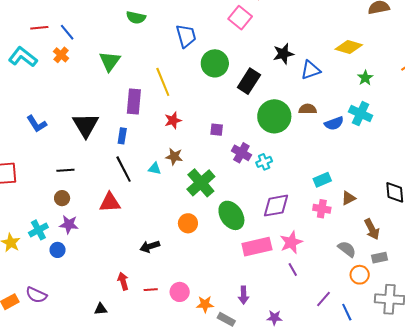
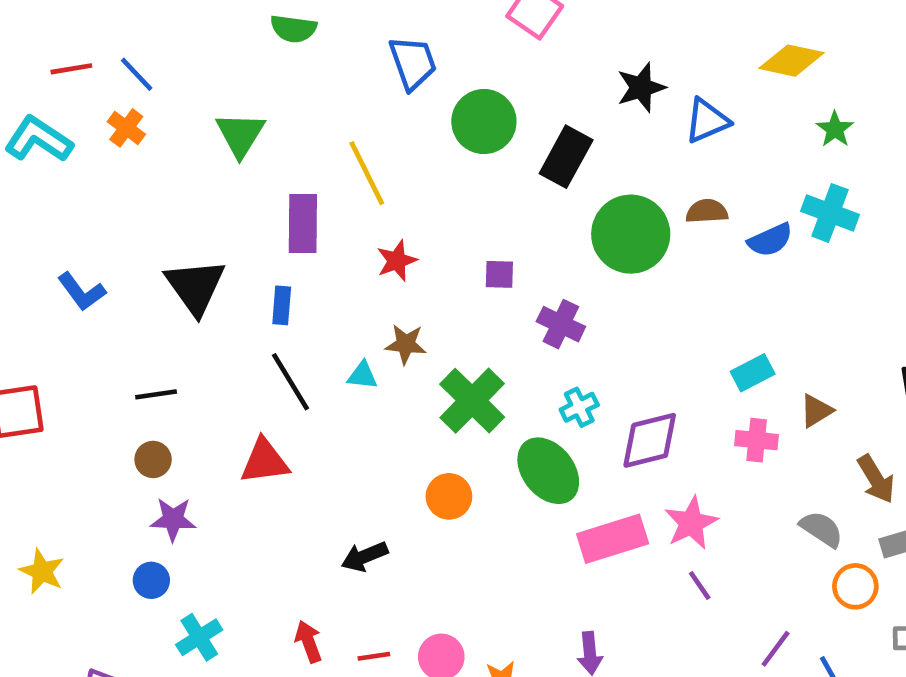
cyan cross: (264, 162) -> (579, 407), moved
cyan cross: (38, 230) -> (199, 637), moved

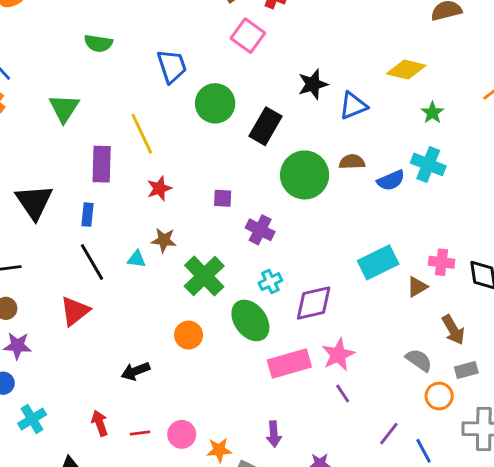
cyan rectangle: (753, 373) -> (378, 262), size x1.5
pink cross: (757, 440) -> (442, 262), moved
red triangle: (265, 461) -> (75, 311), turned -32

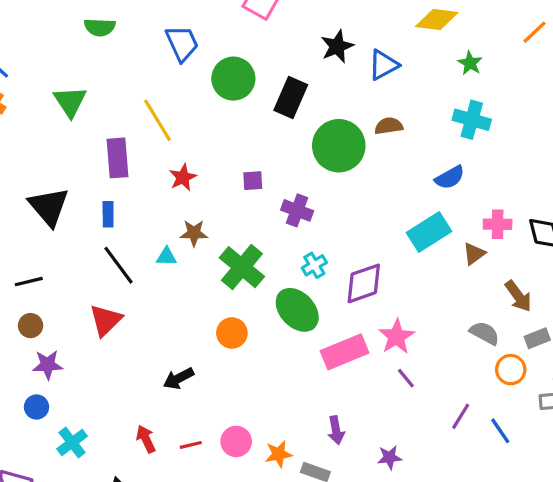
blue semicircle: (391, 180) -> (450, 177), moved

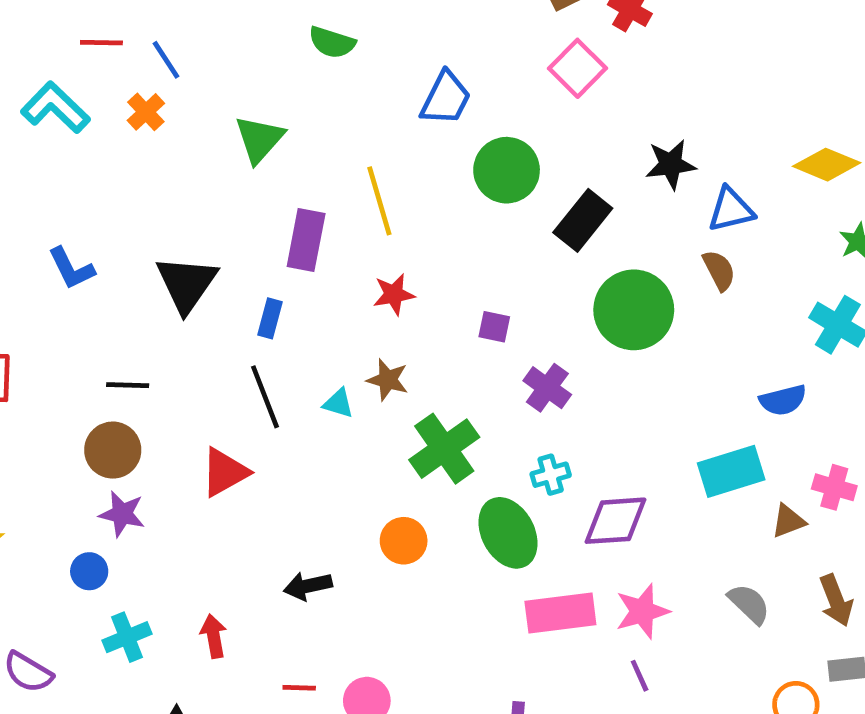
blue trapezoid: (182, 43) -> (446, 98), turned 36
brown semicircle: (389, 126) -> (719, 270), moved, turned 56
brown circle: (31, 326) -> (113, 450), size x1.5
gray semicircle: (485, 333) -> (749, 604), moved
red arrow: (146, 439) -> (214, 636), moved

